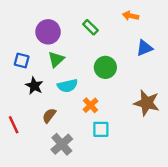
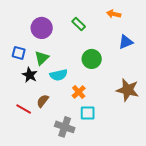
green triangle: (56, 59) -> (42, 58), moved
red line: (14, 125) -> (24, 109), moved, turned -35
gray cross: (62, 144) -> (65, 127), moved, turned -30

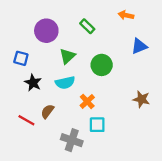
green triangle: (42, 58) -> (67, 56), moved
brown star: (128, 90) -> (141, 99), size x0.7

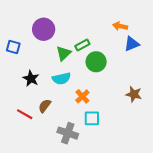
orange arrow: (126, 15) -> (120, 26), moved
green rectangle: (87, 26) -> (82, 45), moved, turned -72
blue square: (21, 58) -> (13, 47), moved

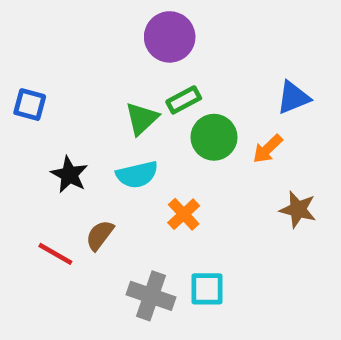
orange arrow: (120, 26) -> (268, 149), moved, turned -56
purple circle: (44, 29) -> (170, 37), moved
cyan square: (92, 118) -> (207, 289), moved

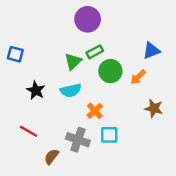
brown semicircle: (100, 235) -> (51, 157), moved
cyan square: (207, 289) -> (109, 135), moved
gray cross: (151, 296) -> (78, 140), moved

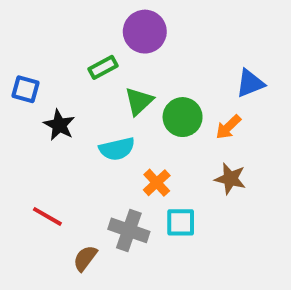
green rectangle: (95, 52) -> (103, 67), moved
green triangle: (73, 61) -> (139, 101), moved
black star: (36, 90) -> (59, 125), moved
brown star: (154, 108) -> (230, 179), moved

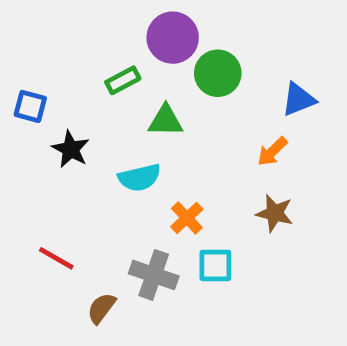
green triangle: (139, 101) -> (166, 121), turned 44
green circle: (183, 117) -> (218, 73), moved

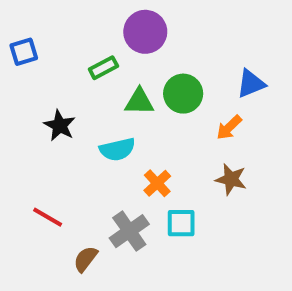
green circle: (218, 73) -> (183, 94), moved
blue square: (30, 106) -> (24, 52), moved, turned -32
gray cross: (154, 275) -> (129, 231), turned 36

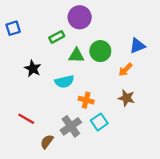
orange cross: (157, 183) -> (86, 100), turned -32
cyan square: (181, 223) -> (99, 122), turned -35

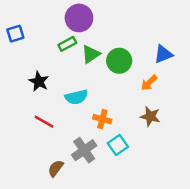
purple circle: (80, 17) -> (79, 18), moved
green triangle: (76, 55) -> (91, 54), moved, turned -35
red line: (26, 119) -> (44, 122), moved

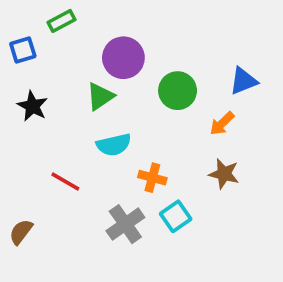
purple circle: (79, 18) -> (123, 58), moved
green rectangle: (67, 44) -> (62, 21), moved
green triangle: (91, 54) -> (100, 96), moved
black star: (39, 81) -> (32, 106), moved
brown semicircle: (56, 168) -> (21, 232), moved

